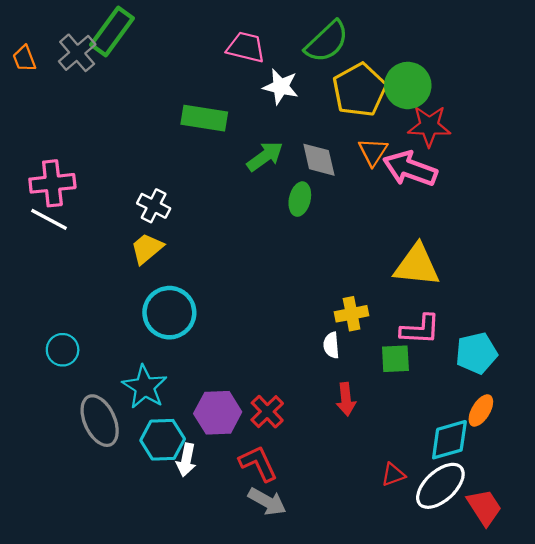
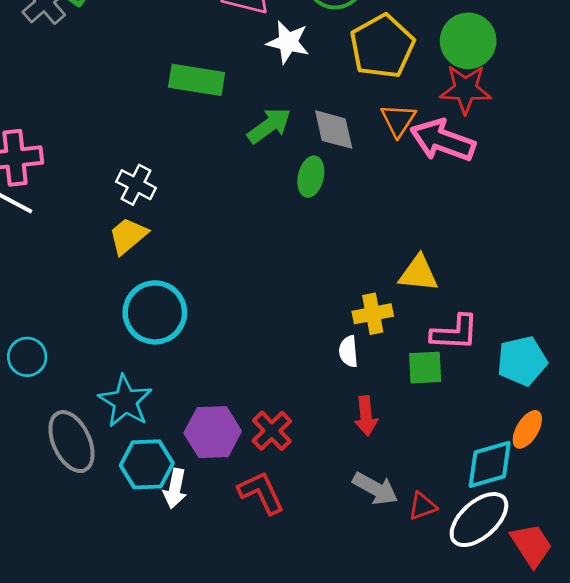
green circle: (408, 85) -> (468, 41), moved
yellow triangle: (417, 265) -> (418, 273), moved, size x0.7
gray arrow: (267, 502) -> (375, 489), moved

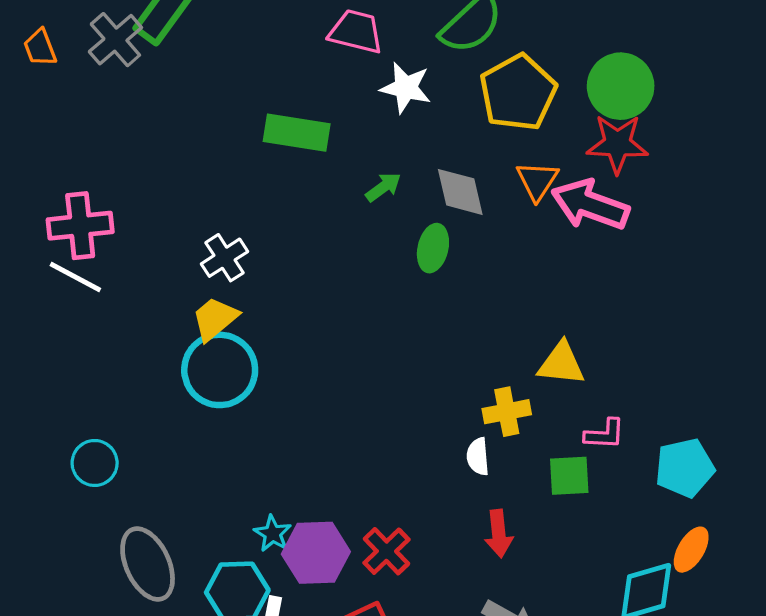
green arrow: (269, 126) -> (383, 187), size x0.7
white cross: (136, 185) -> (225, 258), turned 30
cyan circle: (155, 312) -> (220, 370), moved
pink L-shape: (455, 333) -> (605, 434), size x0.7
cyan star: (125, 401) -> (273, 534), moved, size x0.6

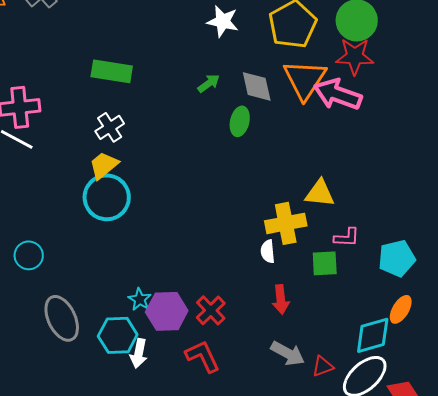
green rectangle: (297, 133) -> (112, 71), moved
orange triangle: (537, 181) -> (305, 79), size x1.6
yellow cross: (507, 412) -> (286, 223), size x1.4

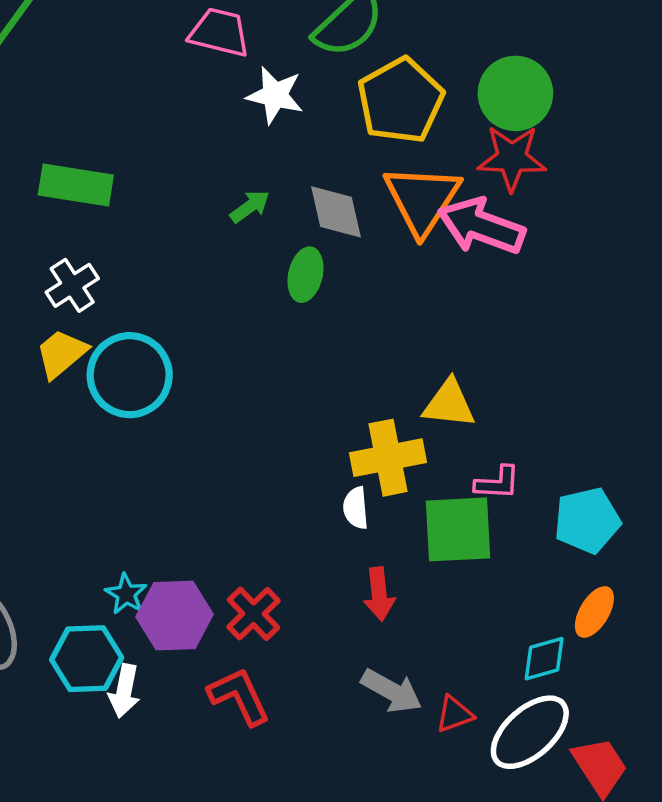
cyan circle: (107, 197) -> (130, 375), moved
green square: (325, 263) -> (458, 529), size x1.5
cyan diamond: (373, 335) -> (544, 659), size x0.7

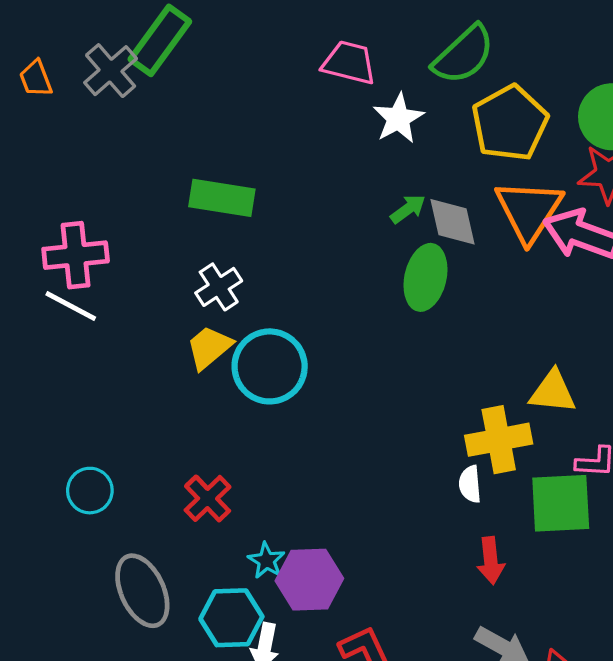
white star: (275, 95) -> (398, 118), turned 30
green arrow: (250, 206) -> (408, 209), moved
green ellipse: (305, 275) -> (425, 277), size x1.4
red cross: (253, 614) -> (208, 498), moved

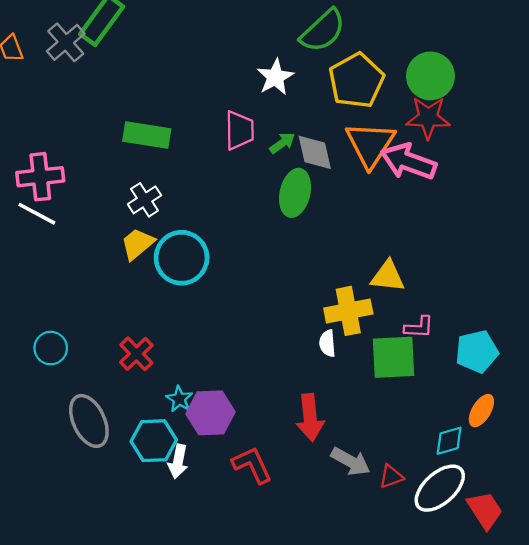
pink trapezoid: (349, 63) -> (239, 130), moved, turned 75
red arrow: (491, 561) -> (310, 418), moved, size x1.4

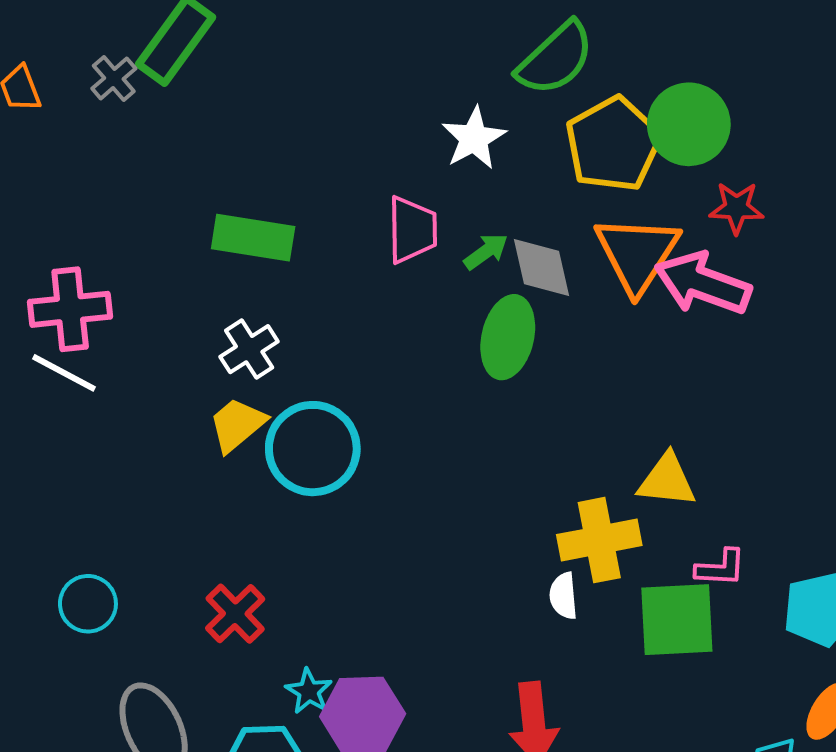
gray cross: (66, 42) -> (114, 79), size x0.7
green circle: (430, 76) -> (689, 124), moved
red star: (428, 118) -> (737, 208), size x0.7

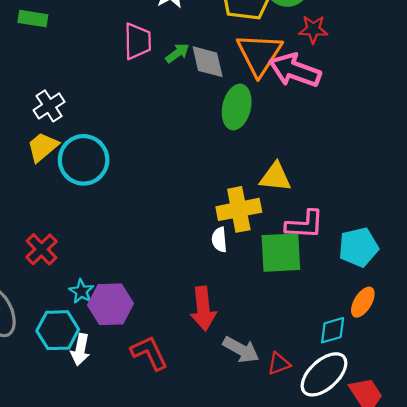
green rectangle: (253, 238) -> (33, 19), moved, size x0.7
green ellipse: (508, 337) -> (237, 107), moved
pink L-shape: (721, 568) -> (305, 225), size x1.4

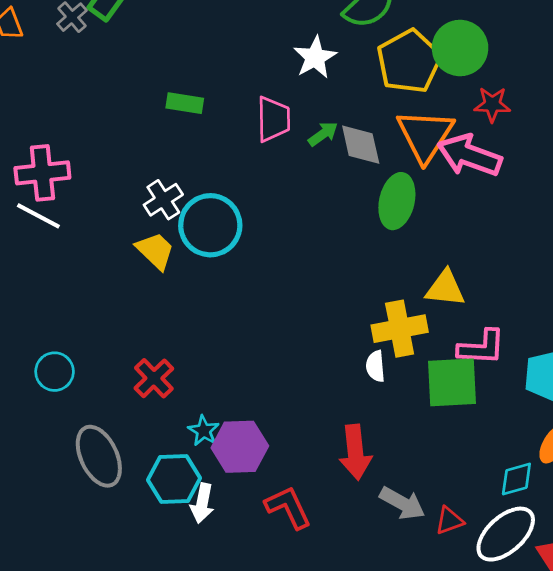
green rectangle: (33, 19) -> (185, 103), moved
yellow trapezoid: (43, 147) -> (155, 251), turned 84
cyan circle: (84, 160) -> (210, 225), moved

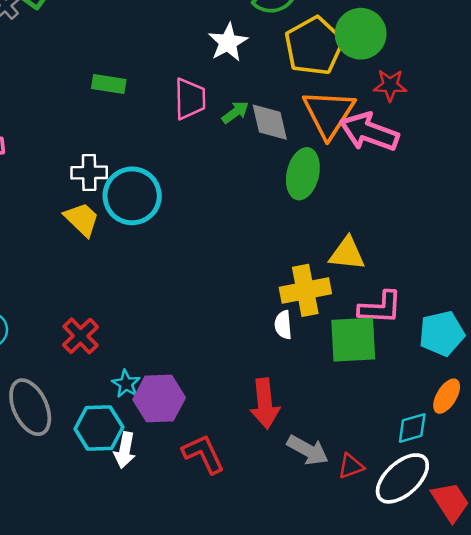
white cross: (163, 200) -> (89, 173), turned 32

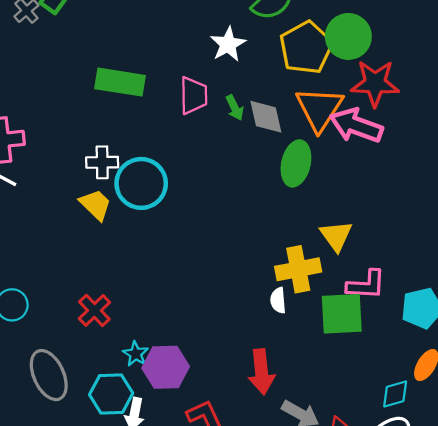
green rectangle: (109, 84) -> (120, 82), size x1.6
red star: (390, 85) -> (375, 83), size x1.6
green arrow: (235, 112) -> (235, 108), turned 100
yellow triangle: (347, 254) -> (336, 236), turned 48

